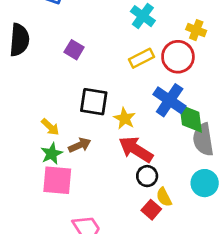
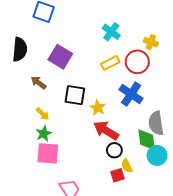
purple square: (74, 50) -> (60, 57), size x1.6
green diamond: (191, 118) -> (147, 140), moved
brown arrow: (80, 145) -> (38, 83), moved, turned -119
red square: (151, 210) -> (118, 175), turned 32

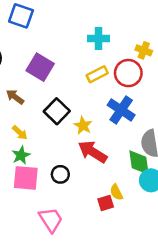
cyan cross: (111, 32) -> (98, 38), turned -36
black square: (75, 95) -> (57, 111), turned 35
black circle: (114, 150) -> (60, 174), moved

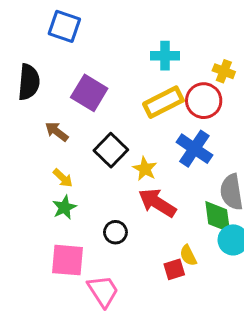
yellow rectangle: (97, 74) -> (163, 102), size x1.4
pink square: (26, 178) -> (67, 260), moved

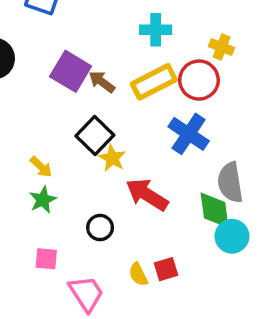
brown arrow: (57, 132) -> (102, 82), moved
yellow star: (145, 169) -> (112, 158), moved
yellow semicircle: (188, 255) -> (138, 274), moved
pink square: (67, 260) -> (46, 259), size x0.6

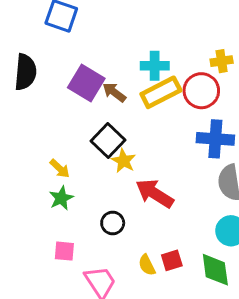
cyan cross: (156, 30) -> (155, 66), moved
yellow cross: (222, 47) -> (222, 61), turned -30
blue cross: (189, 134) -> (215, 139), moved, turned -30
green diamond: (215, 210) -> (215, 270), moved

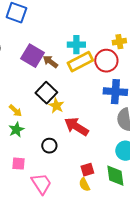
yellow semicircle: (147, 265) -> (84, 185), moved

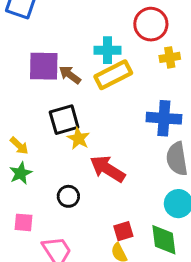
yellow cross: (119, 42) -> (170, 57), moved
purple square: (32, 56) -> (44, 66), turned -30
red circle: (106, 61) -> (151, 24), moved
black square: (46, 93) -> (64, 120), turned 30

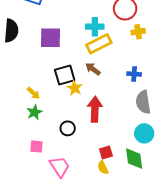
brown arrow: (70, 75) -> (93, 69), moved
blue cross: (164, 118) -> (134, 74), size x0.6
red arrow: (107, 169) -> (95, 109), turned 60

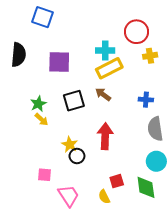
yellow star: (75, 88) -> (70, 145), moved
green star: (34, 112) -> (38, 104), moved
yellow semicircle: (103, 168) -> (104, 197), moved

